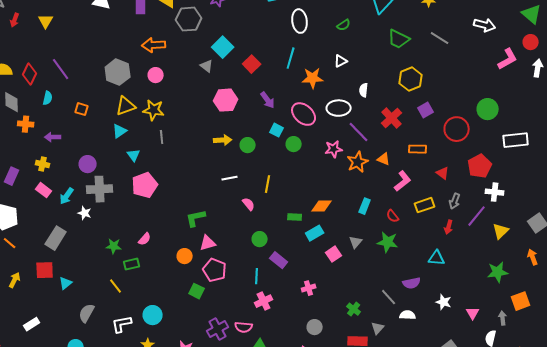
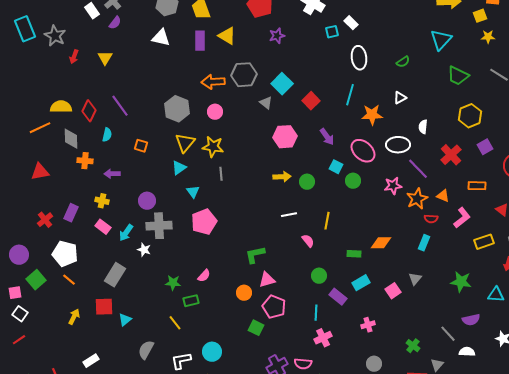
gray hexagon: (189, 19) -> (244, 75), moved
yellow triangle: (126, 106) -> (185, 143), turned -30
red semicircle: (393, 216) -> (431, 219), moved, turned -48
cyan rectangle: (315, 233) -> (361, 283), moved
green star: (388, 242) -> (461, 282), moved

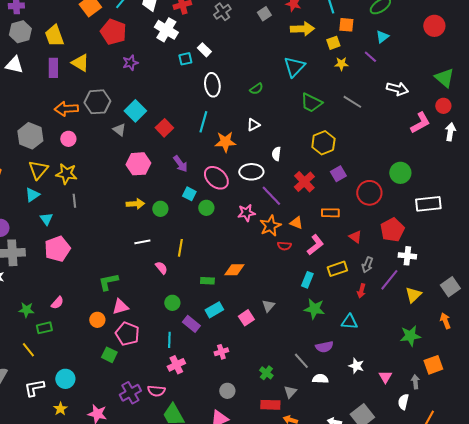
cyan rectangle: (424, 243) -> (307, 280), moved

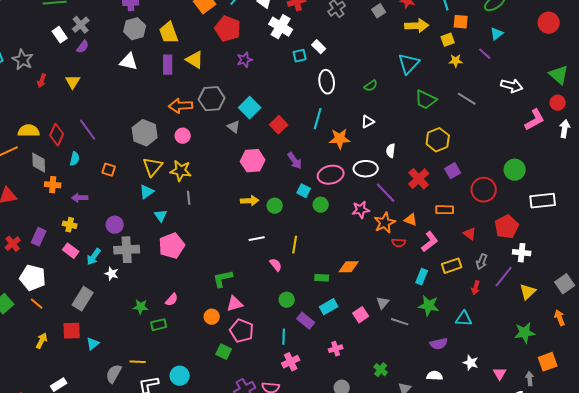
pink ellipse: (216, 178) -> (331, 175), turned -55
yellow line: (28, 350) -> (138, 362), moved, turned -49
gray line: (301, 361) -> (400, 322), moved, turned -30

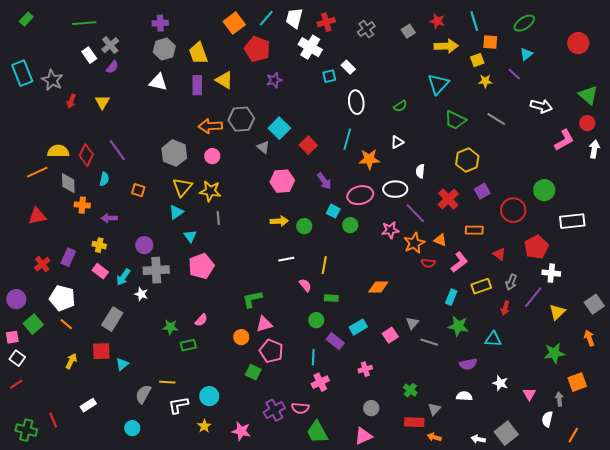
green rectangle: (322, 278) -> (331, 298), moved

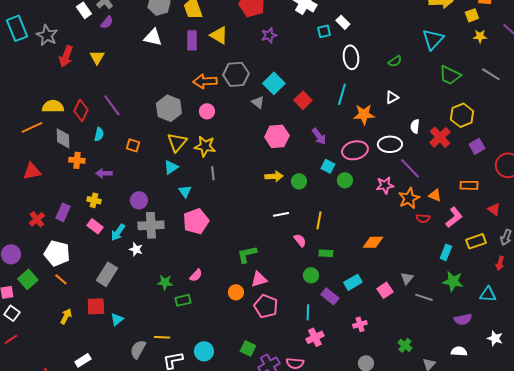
red arrow: (71, 101) -> (66, 56), size x1.5
red cross: (448, 199) -> (440, 137), moved
green square: (253, 372) -> (248, 348), moved

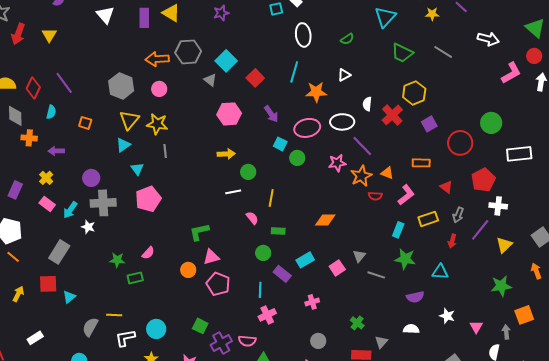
white triangle: (153, 37) -> (105, 15), turned 36
green circle: (299, 181) -> (248, 172), moved
yellow cross: (94, 200) -> (46, 178), turned 32

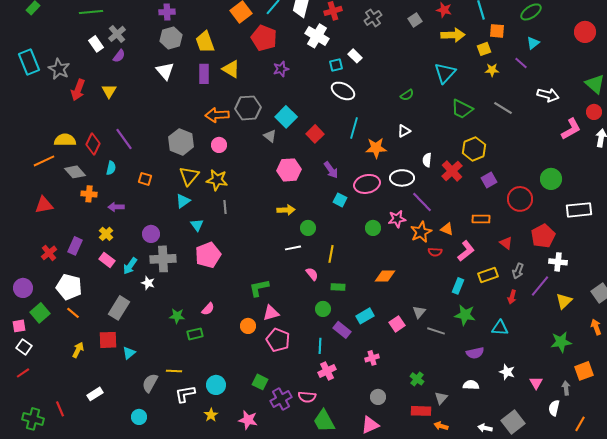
white ellipse: (303, 35) -> (343, 91), moved, turned -55
gray diamond: (15, 116) -> (75, 172), turned -40
green circle: (297, 158) -> (373, 228), moved

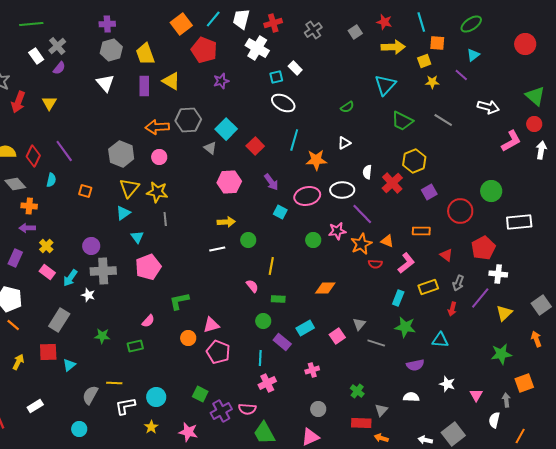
purple arrow: (116, 207) -> (27, 228), moved
white line: (293, 248) -> (217, 249), moved
green L-shape: (259, 288) -> (179, 301), moved
green star: (177, 316) -> (102, 336), moved

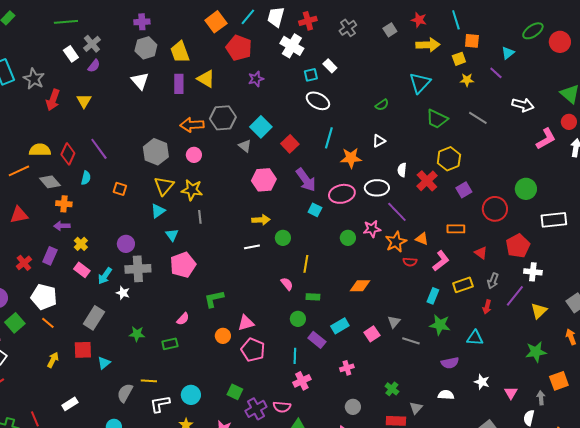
green ellipse: (471, 24) -> (533, 31), moved
purple arrow: (271, 182) -> (306, 180), size x1.4

